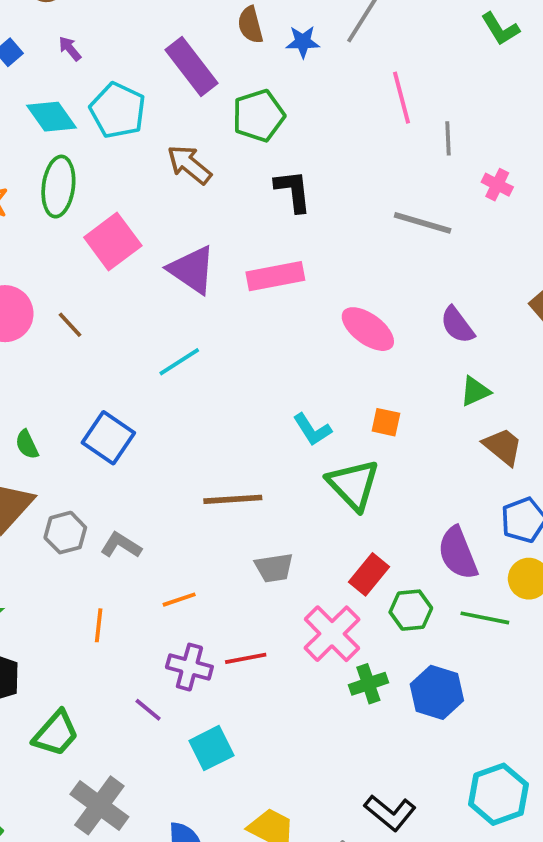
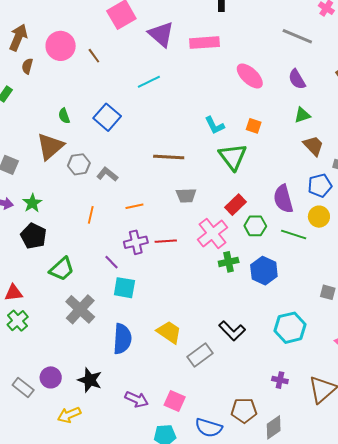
gray line: (423, 223) -> (297, 36), moved
purple cross: (189, 667) -> (136, 242), turned -35
cyan square: (211, 748) -> (124, 288), moved, turned 30

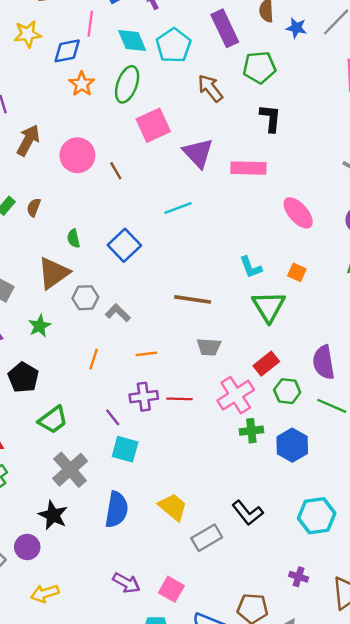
brown semicircle: (27, 66) -> (34, 207), moved
green star: (32, 203) -> (40, 326), moved
black star: (90, 380) -> (53, 515), moved

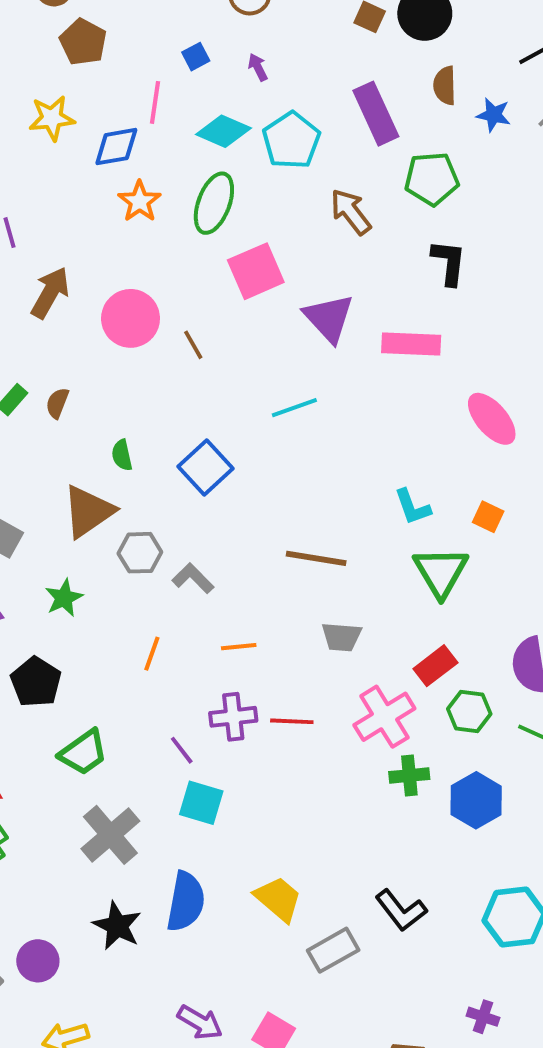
cyan diamond: (132, 41) -> (223, 131), turned -44
black star: (53, 515) -> (117, 926), moved

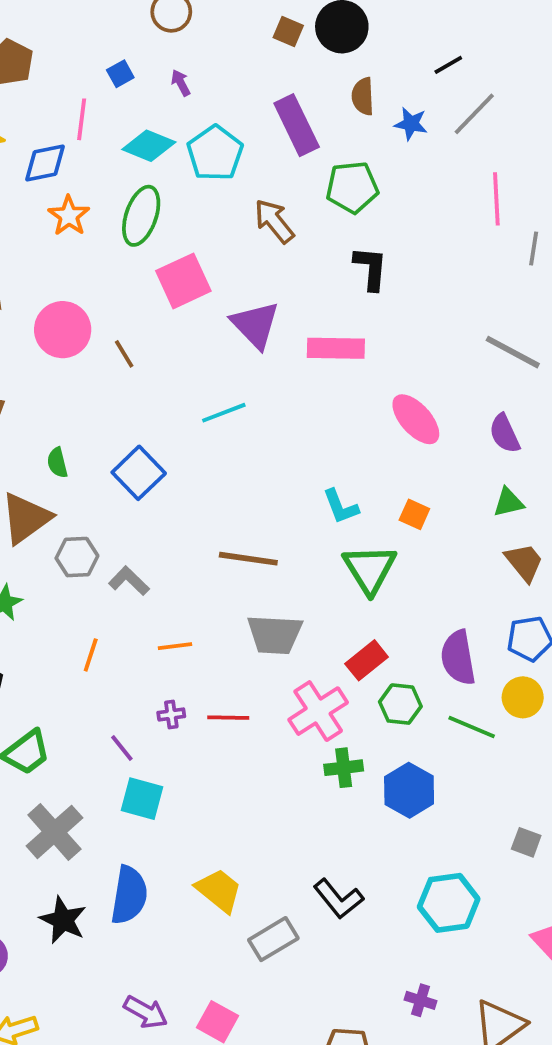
gray trapezoid: (342, 637) -> (275, 634), size x1.4
purple cross: (233, 717) -> (171, 715), size x0.6

